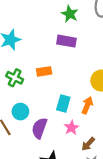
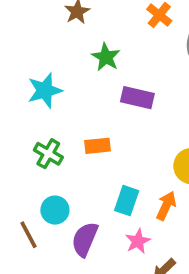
green star: (70, 14) -> (106, 57), moved

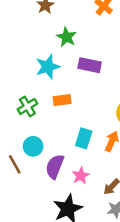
cyan star: (45, 90) -> (48, 67), moved
green cross: (48, 154) -> (27, 106), turned 30
pink star: (138, 241) -> (81, 176), moved

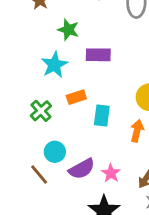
cyan rectangle: (84, 138) -> (102, 116), moved
purple semicircle: (55, 166) -> (82, 169), turned -130

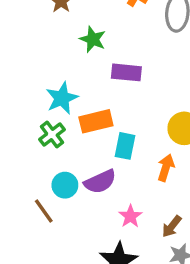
cyan star: (54, 65) -> (62, 98), moved
orange rectangle: (76, 97) -> (96, 121), size x1.4
purple semicircle: (82, 169) -> (100, 182), moved

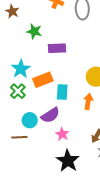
brown line: (44, 211) -> (19, 137), turned -49
pink star: (130, 216) -> (62, 134), moved

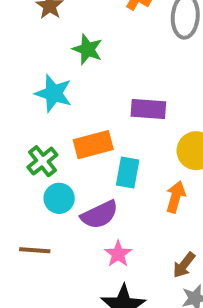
purple rectangle: (57, 48) -> (148, 109), moved
cyan star: (21, 69) -> (54, 93), moved, turned -30
cyan circle: (30, 120) -> (59, 198), moved

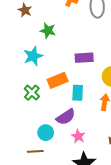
cyan star: (54, 93) -> (33, 56), turned -30
cyan circle: (59, 198) -> (46, 133), moved
brown line: (35, 250) -> (35, 151), moved

